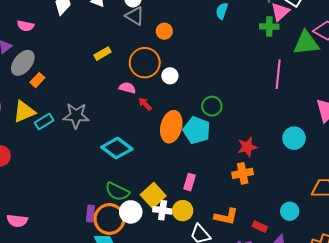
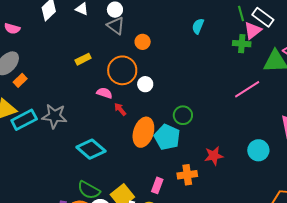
pink line: (278, 74) -> (247, 89), turned 48
cyan rectangle: (44, 122) -> (24, 120), size x1.4
orange cross: (243, 173) -> (187, 175), moved

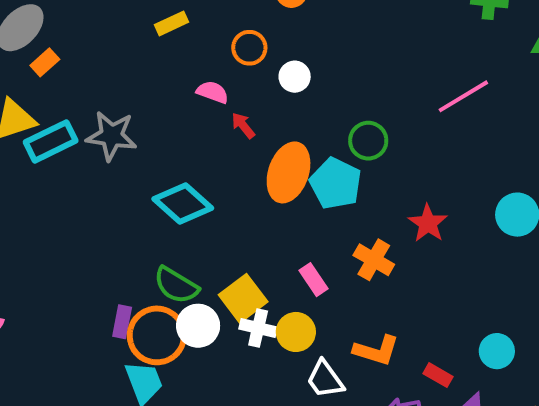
orange circle: (122, 70) -> (249, 48), size x0.6
pink line: (247, 89) -> (463, 96), moved
red star: (214, 156) -> (428, 223), turned -30
orange cross: (187, 175) -> (374, 260), turned 36
pink rectangle: (157, 185) -> (313, 280), turned -56

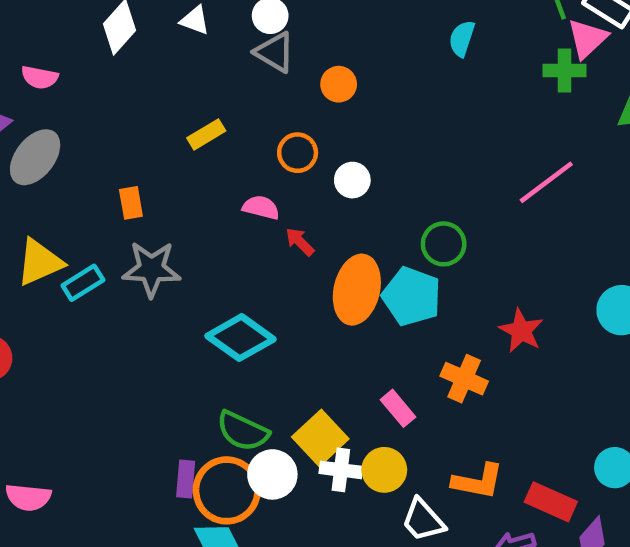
orange rectangle: (45, 62) -> (131, 203), moved, turned -52
cyan rectangle: (51, 141) -> (83, 283), size x0.7
red rectangle: (438, 375) -> (551, 502), size x1.5

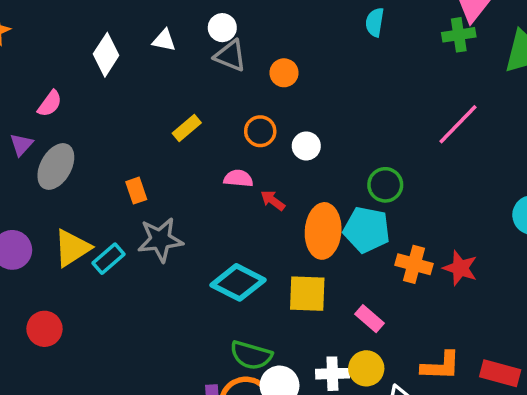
pink semicircle: (40, 77) -> (50, 104), turned -56
red star: (521, 331) -> (460, 268), moved
orange cross: (464, 379) -> (414, 264), moved
yellow square: (320, 438) -> (307, 294), moved, turned -36

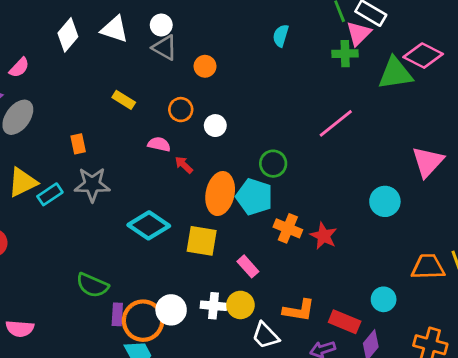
white triangle: (164, 40) -> (115, 29), size x1.5
yellow rectangle: (187, 128) -> (124, 100), turned 65
green semicircle: (251, 355) -> (92, 285), moved

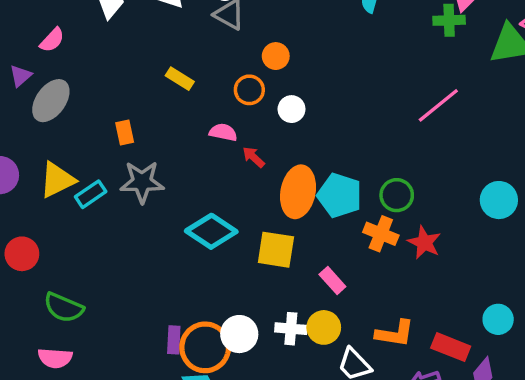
orange circle: (205, 66) -> (276, 56), moved
green circle: (273, 164) -> (397, 195), moved
green semicircle: (92, 285) -> (64, 308), moved

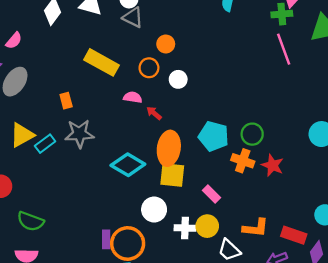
yellow rectangle: (180, 79) -> (102, 62), size x1.8
pink line: (438, 105) -> (284, 49), moved, turned -68
orange ellipse: (298, 192) -> (169, 148), moved
white circle: (239, 334) -> (154, 210), moved

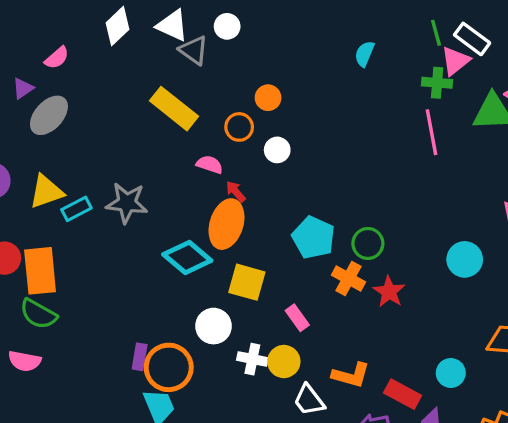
gray triangle: (133, 17) -> (194, 50), moved
orange rectangle: (66, 101) -> (40, 271), moved, size x2.0
orange ellipse: (169, 148) -> (227, 224), moved

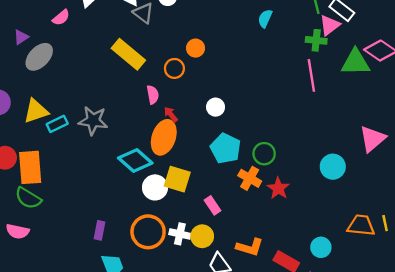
pink semicircle: (57, 58) -> (61, 18), moved
white circle: (277, 150) -> (216, 107), moved
pink semicircle: (210, 165) -> (153, 95), turned 60
white circle: (213, 326) -> (155, 187), moved
orange circle: (169, 367) -> (148, 232), moved

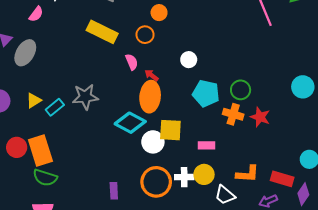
yellow triangle: (36, 111) -> (34, 100), size x0.7
pink rectangle: (212, 205) -> (207, 145), turned -42

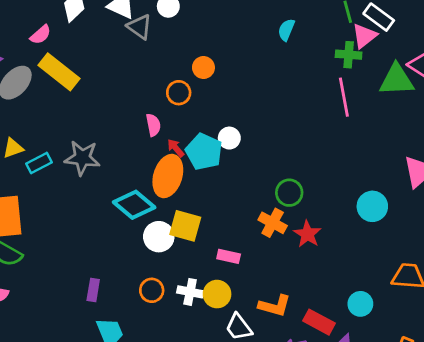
yellow rectangle: (102, 32) -> (59, 72), moved
cyan pentagon: (206, 93) -> (204, 152), moved
orange circle: (156, 182) -> (152, 290), size x0.6

